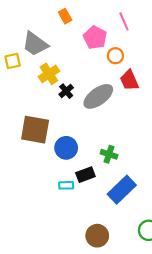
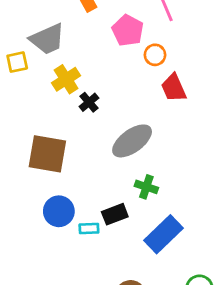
gray trapezoid: (35, 44) -> (47, 39), turned -60
gray ellipse: (98, 96) -> (132, 141), moved
blue circle: (66, 148) -> (59, 211), moved

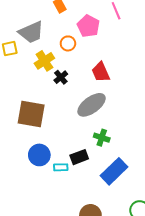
orange circle: (155, 55) -> (68, 43), moved
red trapezoid: (174, 88) -> (101, 72), moved

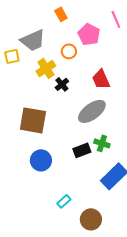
black rectangle: (79, 157) -> (82, 150), moved
cyan rectangle: (61, 167) -> (64, 201), moved, turned -40

